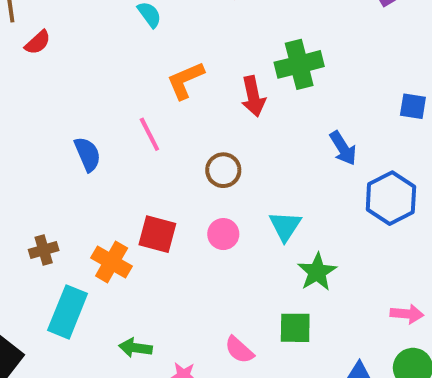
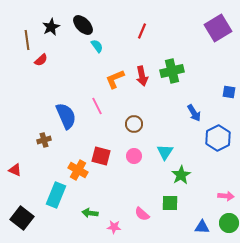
red arrow: (253, 96) -> (142, 76), moved
blue semicircle: (88, 154) -> (66, 116), size x1.5
brown cross: (44, 250) -> (44, 140), moved

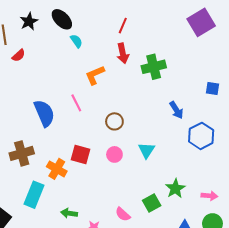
red arrow: (142, 76) -> (123, 53), moved
brown cross: (44, 140) -> (22, 153), moved, size x1.6
green star: (181, 175) -> (175, 189), moved
green square: (170, 203) -> (152, 203), turned -30

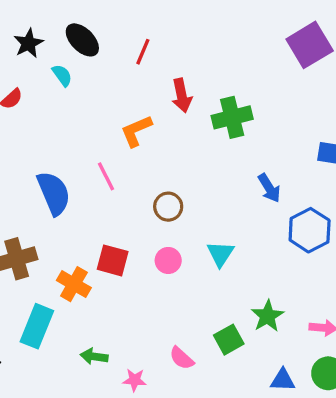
red line: (123, 26) -> (143, 52), moved
cyan semicircle: (76, 41) -> (62, 75), moved

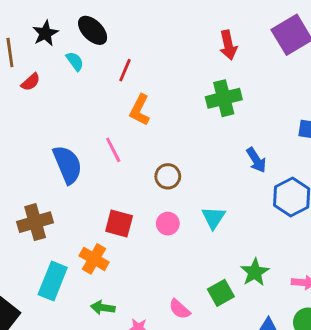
red line: (143, 52) -> (125, 70), moved
red arrow: (182, 95) -> (228, 45), moved
orange L-shape: (136, 131) -> (140, 110), turned -40
orange cross: (74, 284) -> (94, 259), moved

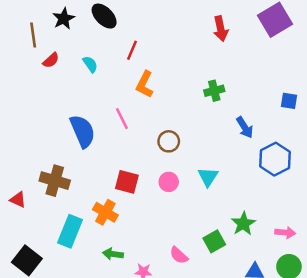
cyan semicircle: (75, 61) -> (90, 64), moved
green cross: (224, 98) -> (214, 91), moved, size x0.7
brown cross: (35, 222) -> (55, 181), turned 32

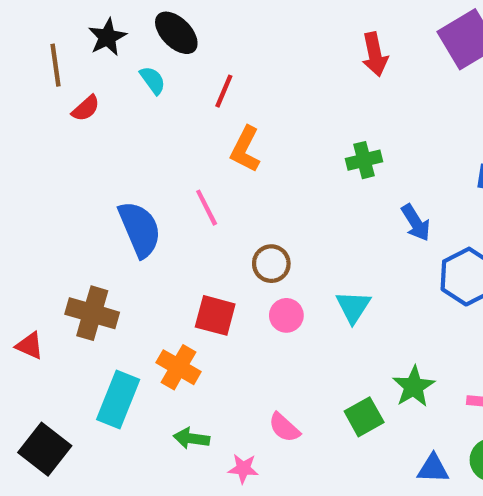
cyan semicircle: (90, 64) -> (153, 80), moved
brown circle: (169, 141) -> (271, 264), moved
pink semicircle: (179, 255) -> (284, 428), moved

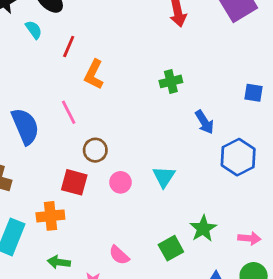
red line: (224, 91) -> (69, 46), moved
brown circle: (271, 264) -> (95, 150), moved
orange cross: (179, 367) -> (50, 216), turned -36

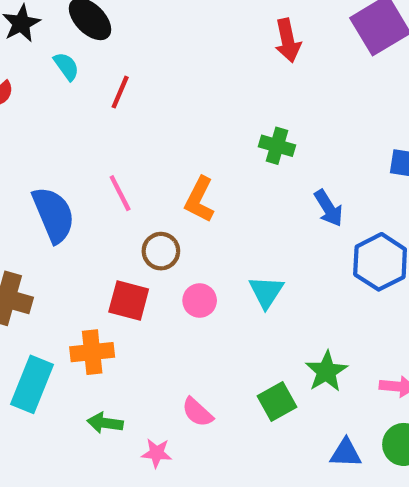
orange L-shape: (94, 74) -> (200, 200), moved
green cross: (171, 81) -> (277, 146), turned 30

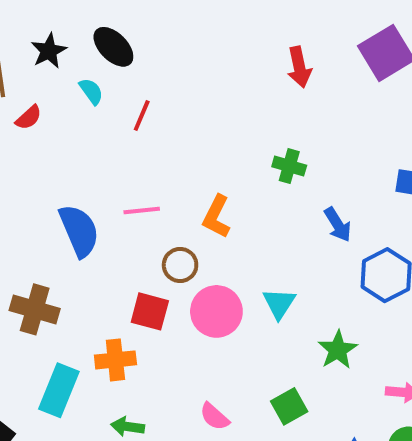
pink line: (120, 193) -> (142, 210), turned -69
pink circle: (200, 301) -> (216, 311), size x1.6
green star: (326, 371) -> (338, 350), moved

